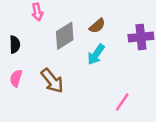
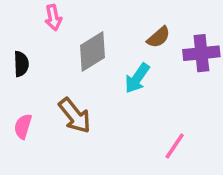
brown semicircle: (97, 26) -> (159, 37), moved
pink semicircle: (16, 78) -> (23, 126), moved

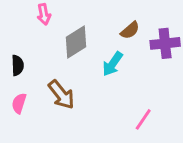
black semicircle: (21, 64) -> (18, 65), moved

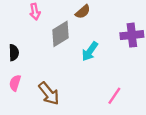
brown semicircle: (130, 30) -> (83, 12), moved
brown arrow: (61, 95) -> (49, 93), moved

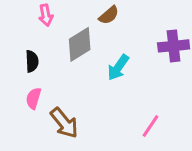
black semicircle: (14, 53) -> (32, 61), moved
pink semicircle: (15, 83) -> (33, 98), moved

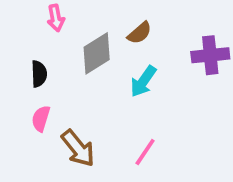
brown semicircle: (109, 15) -> (140, 33), moved
pink line: (150, 126) -> (145, 152), moved

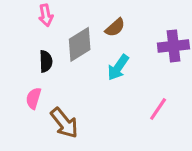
black semicircle: (39, 74) -> (46, 61), moved
pink line: (145, 152) -> (158, 109), moved

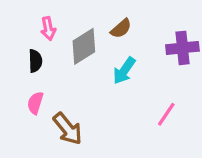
pink arrow: (46, 15) -> (48, 29), moved
black semicircle: (46, 61) -> (35, 61), moved

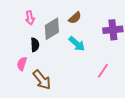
black semicircle: (35, 61) -> (35, 45), moved
cyan arrow: (124, 71) -> (77, 44), turned -84

